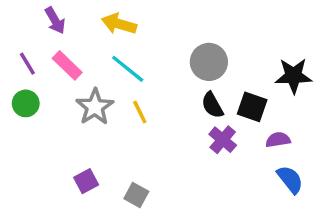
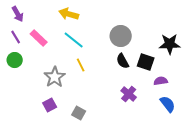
purple arrow: (55, 20) -> (18, 14), moved
gray star: (95, 107) -> (55, 77), moved
purple cross: (223, 140) -> (129, 94), moved

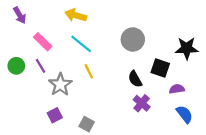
purple line: (16, 37) -> (40, 66), moved
black semicircle: (123, 61) -> (135, 79), moved

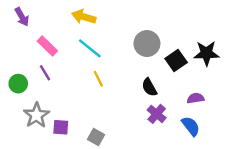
green circle: (16, 66) -> (18, 84), moved
black square: (160, 68) -> (176, 61), moved, turned 36
gray star: (60, 85) -> (36, 115), moved
blue semicircle: (184, 114) -> (191, 126), moved
purple square: (55, 115) -> (61, 127), turned 32

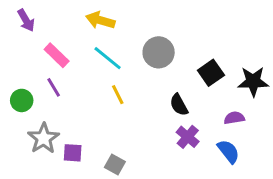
gray circle: (147, 44) -> (159, 52), moved
black star: (206, 53) -> (253, 81), moved

